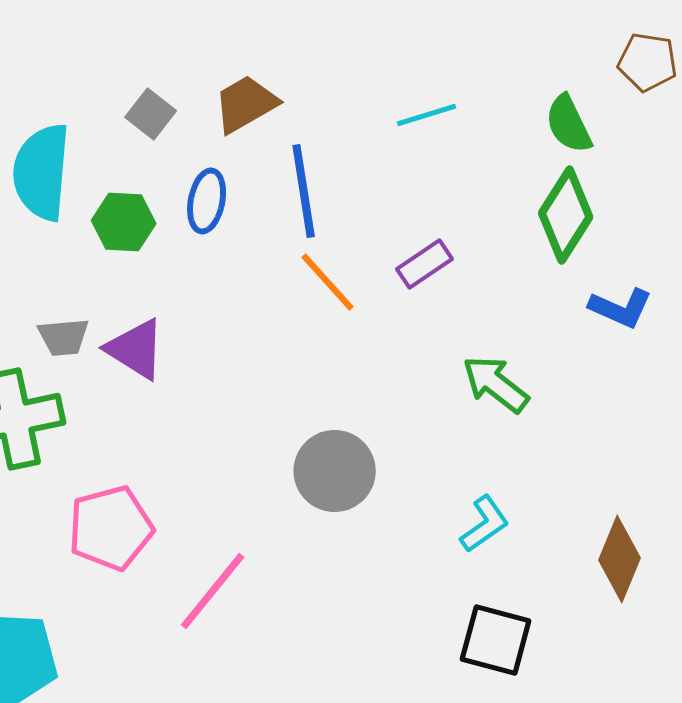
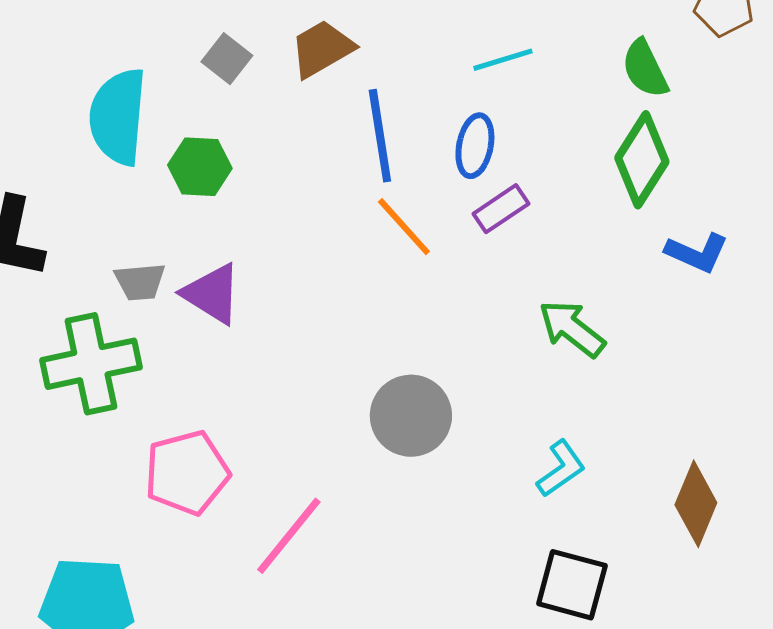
blue ellipse: (207, 201) -> (475, 146), moved

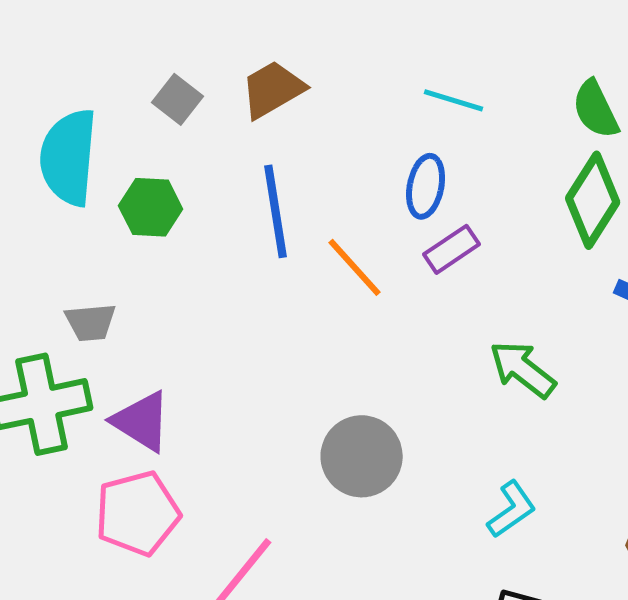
cyan line: (503, 60) -> (454, 100), turned 34
blue line: (380, 136) -> (276, 211), moved
purple triangle: (212, 294) -> (142, 421), moved

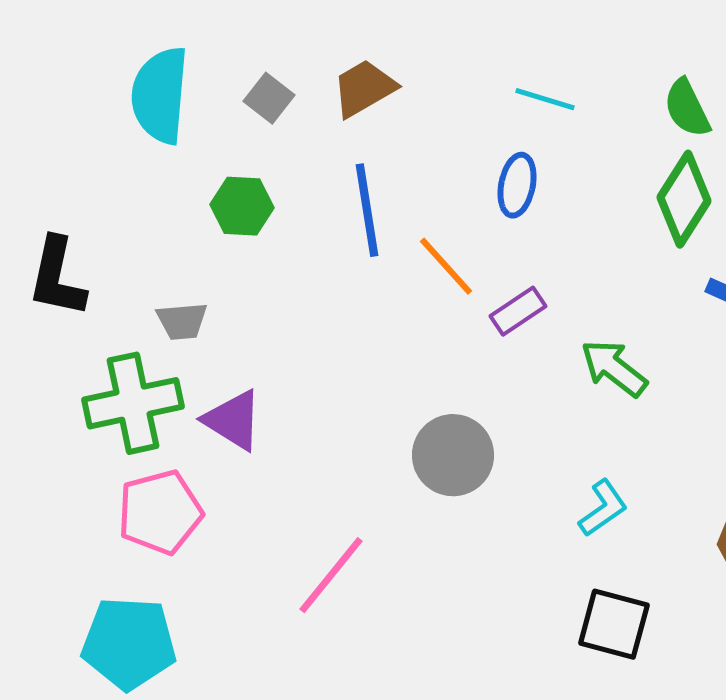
cyan semicircle: (69, 157) -> (160, 95), moved
purple rectangle: (452, 249) -> (518, 311), moved
pink pentagon: (138, 513) -> (160, 512), moved

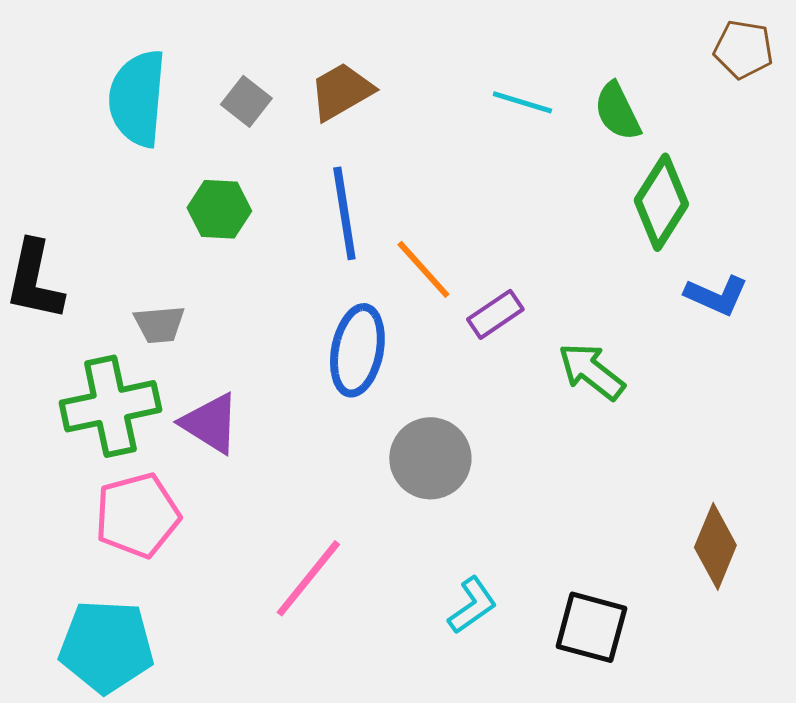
green semicircle: (687, 108) -> (617, 111), moved
blue ellipse: (517, 185) -> (357, 350), moved, size x1.4
cyan L-shape: (603, 508) -> (472, 605), moved

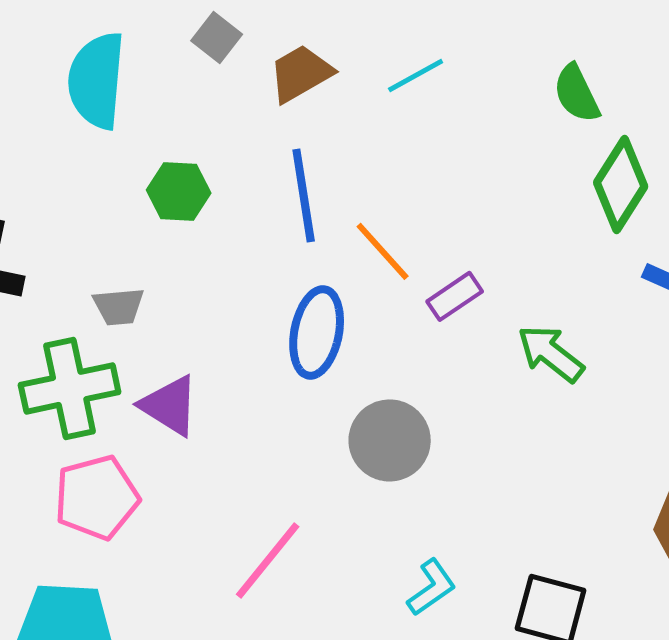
gray square: (246, 101) -> (217, 37), moved
cyan line: (522, 102) -> (416, 75), moved, turned -46

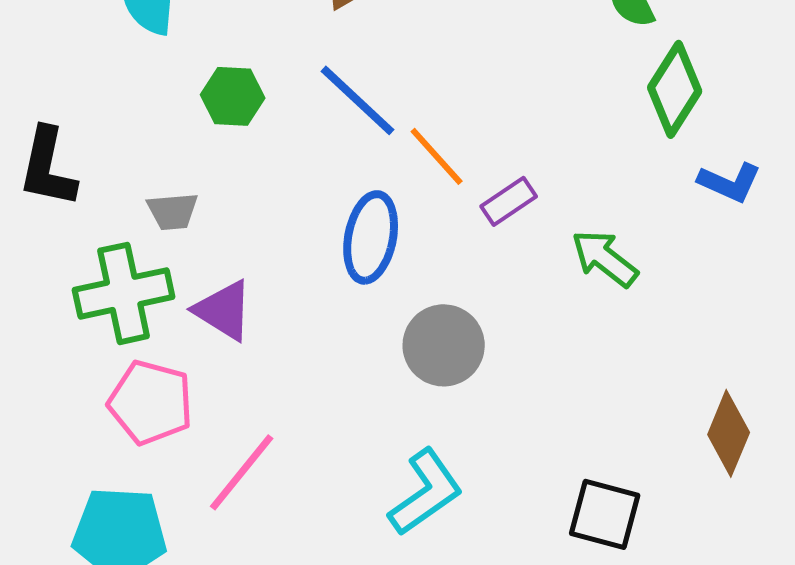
blue line: (304, 195) -> (358, 100), turned -38
pink pentagon: (97, 497) -> (151, 402), turned 30
pink line: (268, 560) -> (242, 472), moved
cyan L-shape: (432, 587) -> (426, 492), moved, size x1.5

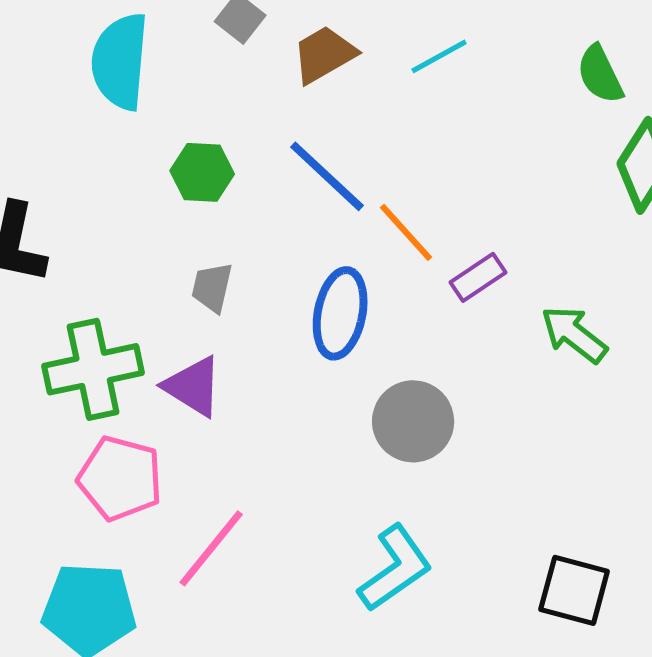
gray trapezoid: (173, 211) -> (212, 287), moved, turned 108

